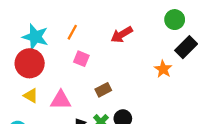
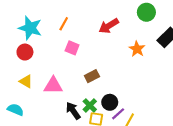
green circle: (175, 20) -> (146, 12), moved
red circle: (30, 63) -> (25, 52), size x0.6
orange star: (163, 69) -> (137, 49), moved

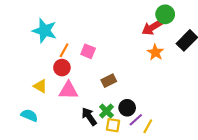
orange line: (64, 24) -> (64, 50), moved
red arrow: (109, 26) -> (152, 27), moved
red circle: (25, 52) -> (62, 68), moved

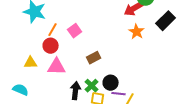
pink square: (88, 51) -> (75, 31), turned 32
yellow triangle: (40, 86) -> (31, 63), turned -32
black arrow: (89, 116) -> (76, 91), turned 42
purple line: (136, 120) -> (119, 94), turned 48

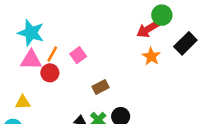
yellow triangle: (31, 63) -> (23, 102), moved
pink triangle: (57, 67) -> (31, 60), moved

